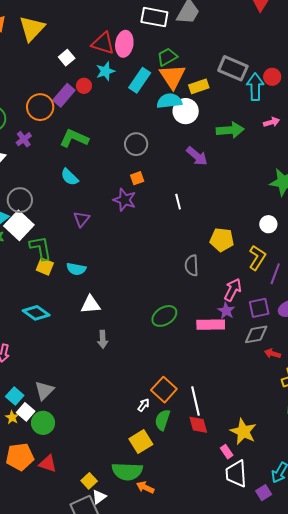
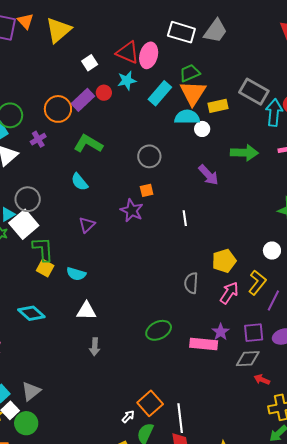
white circle: (186, 111) -> (202, 129), size x0.6
yellow pentagon: (222, 240) -> (224, 261), turned -30
pink arrow: (233, 290) -> (229, 293), moved

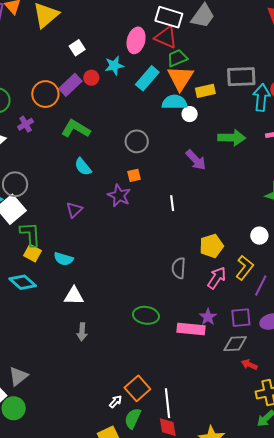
red triangle: (128, 53) -> (166, 37), moved
gray rectangle: (254, 92) -> (241, 77), turned -32
cyan semicircle: (79, 182) -> (83, 167), moved
cyan diamond: (31, 313) -> (23, 282), moved
green ellipse: (159, 330) -> (146, 315), turned 35

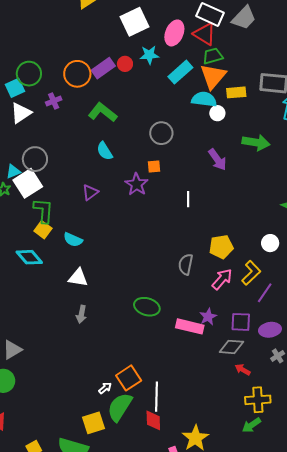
white square: (77, 48) -> (134, 22), moved, size x1.8
green semicircle: (133, 418) -> (120, 407), size x1.4

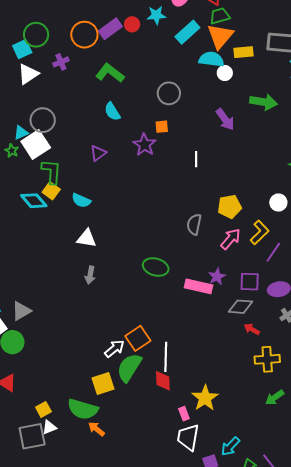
cyan diamond: (29, 257) -> (34, 201), moved
white arrow: (105, 388) -> (114, 349), size x1.5
green arrow: (252, 425) -> (275, 397), moved

